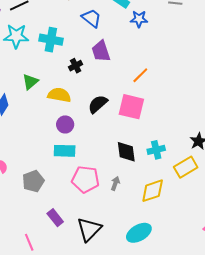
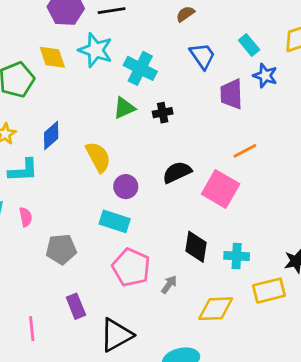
purple trapezoid: (101, 51) -> (231, 94), moved
green triangle: (30, 82) -> (124, 108), moved
yellow semicircle: (59, 95) -> (98, 157), moved, turned 35

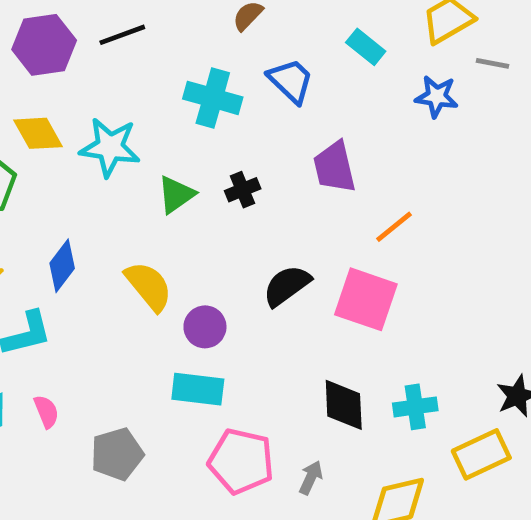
cyan star: (96, 50) -> (110, 147), moved
cyan cross: (140, 68) -> (213, 98), moved
blue star: (265, 76) -> (437, 97), moved
purple trapezoid: (231, 94) -> (335, 167), moved

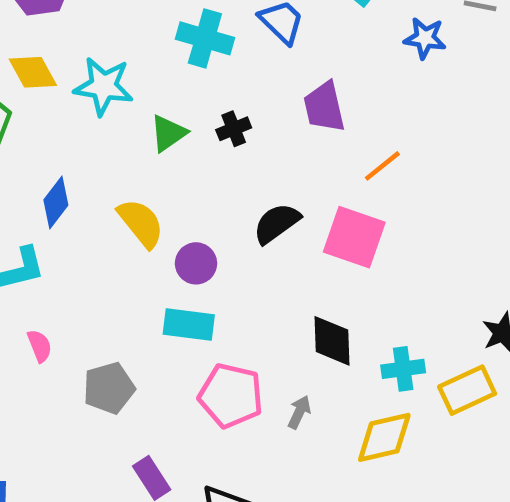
cyan cross: (415, 407) -> (403, 369), moved

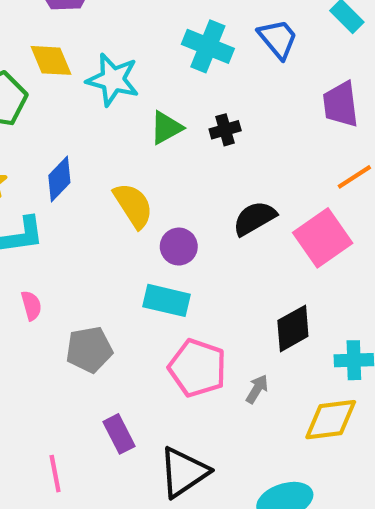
purple trapezoid: (324, 107) -> (341, 104), moved
pink square: (354, 237) -> (323, 238), turned 30
black diamond: (332, 341) -> (293, 328), turned 57

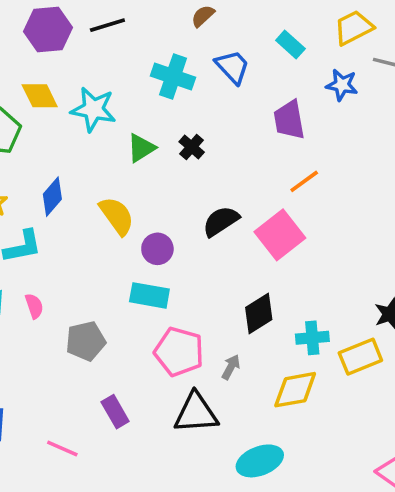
black cross: (225, 130) -> (192, 147), turned -30
black triangle: (184, 472) -> (196, 413), moved, turned 33
pink line: (55, 474) -> (62, 448), turned -52

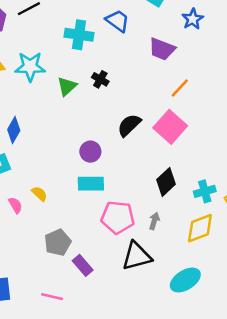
blue star: (342, 85) -> (193, 19), turned -30
purple trapezoid: (289, 120) -> (162, 49), turned -48
yellow semicircle: (117, 216) -> (39, 194), moved, size x0.6
gray pentagon: (86, 341) -> (58, 242), moved

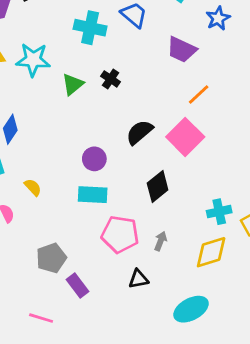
black diamond: (166, 182) -> (158, 187), moved
yellow semicircle: (39, 194) -> (33, 187), moved
black triangle: (137, 256) -> (138, 279), size x0.6

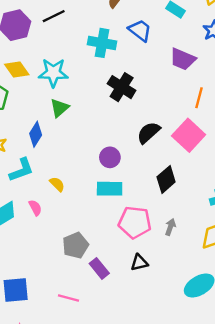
black cross: (111, 79) -> (122, 87), size x1.6
green triangle: (73, 84) -> (60, 108), moved
orange line: (199, 94) -> (199, 98), turned -30
black triangle: (138, 279) -> (139, 263), moved

